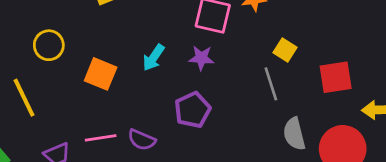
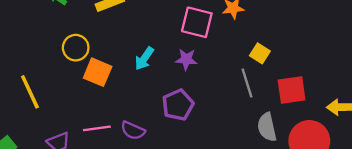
yellow circle: (49, 45) -> (76, 48), moved
red square: (336, 77) -> (292, 90), moved

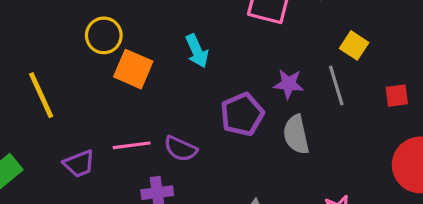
cyan arrow: (144, 59) -> (197, 51), turned -60
purple star: (186, 59) -> (289, 84), moved
red square: (292, 90) -> (397, 96), size x0.6
gray semicircle: (267, 127) -> (296, 135), moved

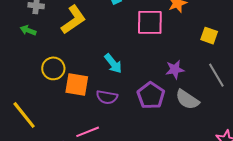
gray line: (336, 85) -> (216, 75), moved
gray semicircle: (296, 135) -> (187, 100), turned -30
purple semicircle: (181, 149) -> (107, 97), moved

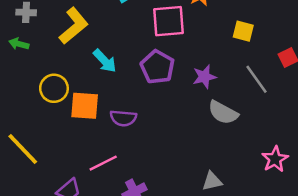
cyan arrow: (113, 64) -> (105, 61), moved
purple pentagon: (151, 96) -> (157, 67), moved

